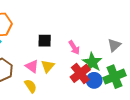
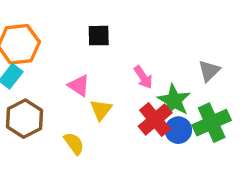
black square: (45, 41) -> (99, 36), moved
pink triangle: (32, 66) -> (79, 85), moved

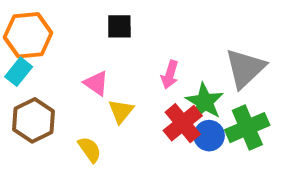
gray triangle: (209, 71) -> (245, 68), size x1.6
pink arrow: (143, 77) -> (170, 75), turned 50

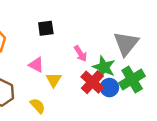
pink arrow: (170, 75) -> (80, 54), turned -42

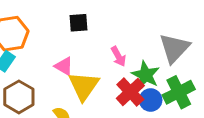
yellow triangle: (54, 80) -> (84, 86), size x1.6

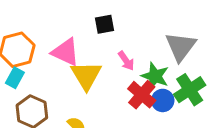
black square: (79, 23) -> (104, 24), moved
pink triangle: (64, 66) -> (66, 52), moved, size x1.5
yellow triangle: (84, 86) -> (86, 75), moved

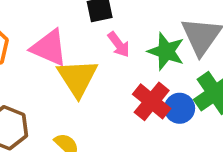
pink arrow: (126, 61) -> (119, 44), moved
green star: (155, 76) -> (166, 51), moved

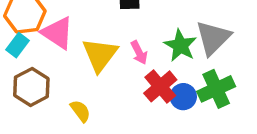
pink arrow: (119, 44) -> (139, 53), moved
pink triangle: (49, 48) -> (57, 33), moved

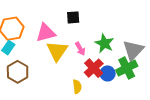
pink triangle: (57, 33) -> (46, 33), moved, turned -45
gray triangle: (213, 38) -> (133, 50), moved
yellow semicircle: (80, 111) -> (77, 87), moved, turned 32

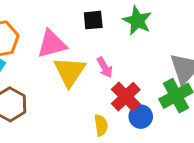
green star: (104, 43) -> (137, 21), moved
blue circle: (108, 73) -> (141, 117), moved

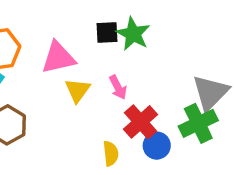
green star: (137, 21) -> (133, 34), moved
yellow triangle: (70, 72) -> (77, 90), size x0.7

